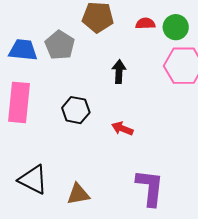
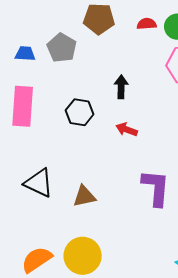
blue trapezoid: (23, 50) -> (25, 54), size x0.7
black arrow: (119, 72) -> (121, 87), moved

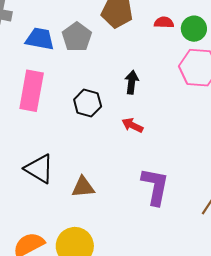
blue trapezoid: (25, 54) -> (40, 39), size x1.4

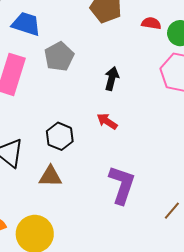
gray pentagon: (77, 37) -> (59, 57), moved
black hexagon: (88, 103) -> (60, 136), moved

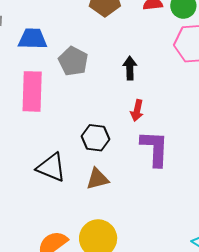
red arrow: (107, 121) -> (137, 110), turned -95
purple L-shape: (122, 185) -> (155, 148), moved

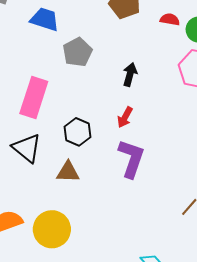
pink rectangle: (32, 91) -> (34, 98), moved

